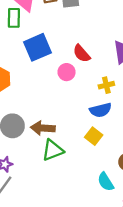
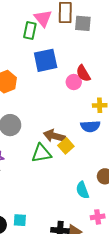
pink circle: (67, 72) -> (74, 82), moved
brown arrow: (43, 128) -> (54, 136), moved
yellow square: (94, 136) -> (66, 146), moved

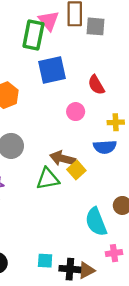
green rectangle: (30, 30) -> (33, 35), size x1.4
pink circle: (74, 82) -> (76, 112), moved
cyan semicircle: (82, 190) -> (96, 222), size x1.4
cyan square: (20, 220) -> (45, 261), moved

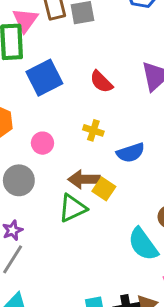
pink triangle: (49, 21) -> (25, 20), turned 30
pink circle: (76, 112) -> (42, 143), moved
yellow cross: (116, 122) -> (93, 130), moved, turned 35

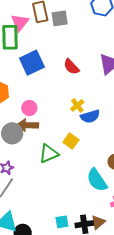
yellow cross: (93, 130) -> (77, 105), moved, turned 32
brown arrow: (84, 179) -> (28, 125), moved

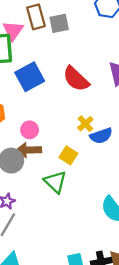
red semicircle: (71, 67) -> (76, 79), size x1.4
yellow square: (71, 141) -> (68, 155), moved
green triangle: (49, 154) -> (55, 182), turned -50

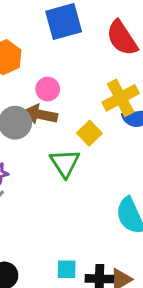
yellow cross: (85, 124) -> (121, 98), size x1.6

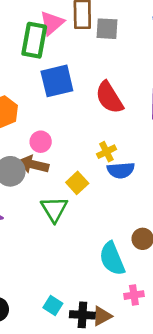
yellow cross: (121, 98) -> (106, 152), size x0.6
cyan square: (67, 269) -> (53, 305), turned 30

